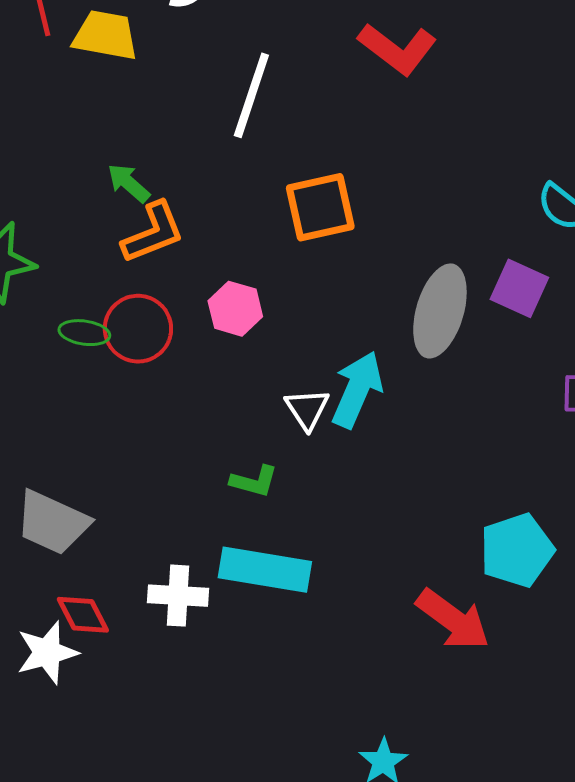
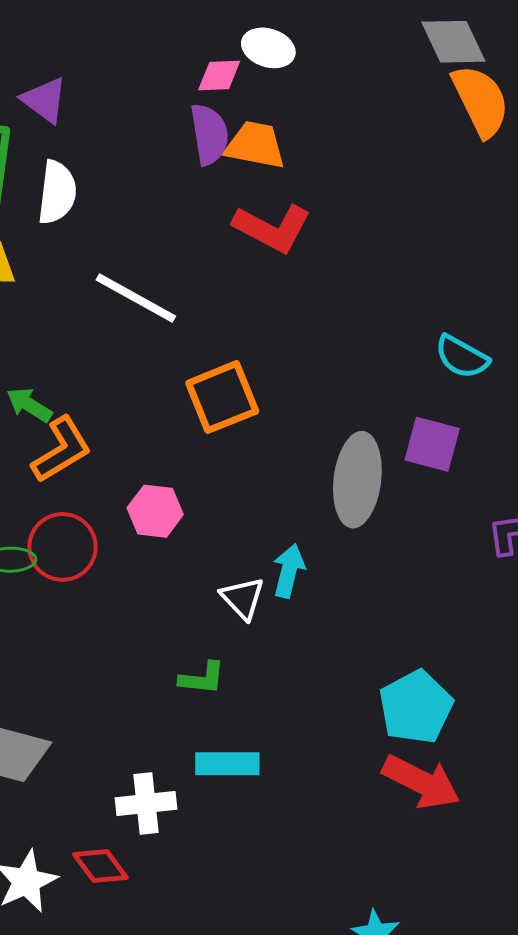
white line: (251, 95) -> (136, 298), turned -70
cyan arrow: (357, 390) -> (289, 571), size x0.7
cyan pentagon: (517, 550) -> (416, 707), moved
cyan rectangle: (265, 570) -> (227, 764), size x0.7
red diamond: (83, 615) -> (100, 866), moved

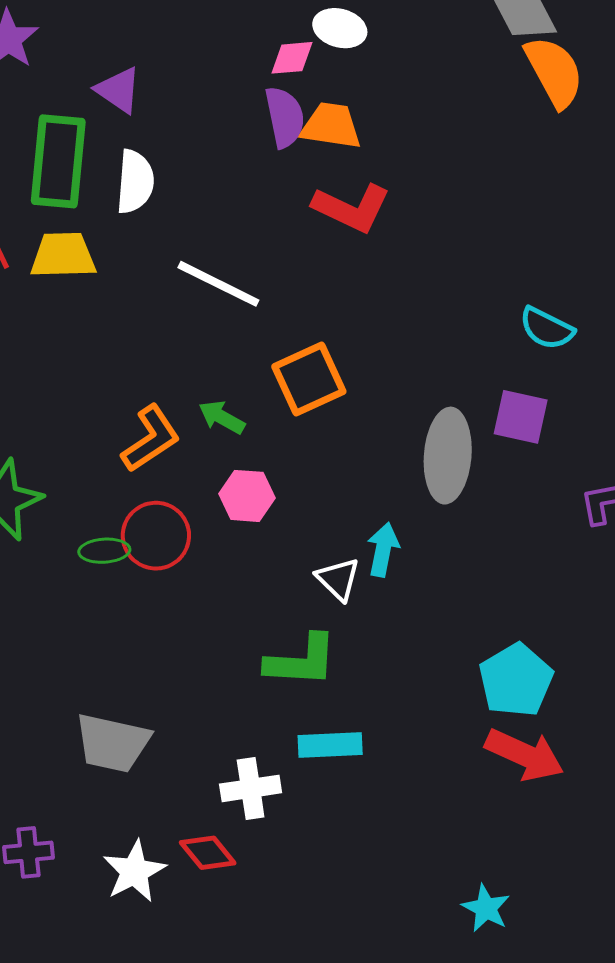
green arrow: (29, 405) -> (222, 417), moved
green L-shape: (202, 678) -> (301, 661), size x1.6

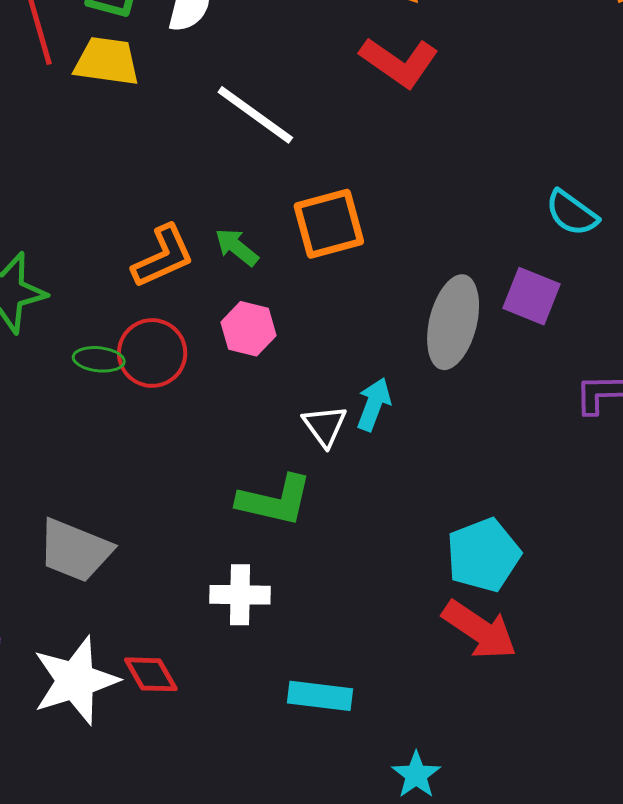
cyan rectangle: (330, 745) -> (320, 696), moved
white cross: (251, 788) -> (240, 595), moved
white star: (134, 871) -> (75, 681), size x1.4

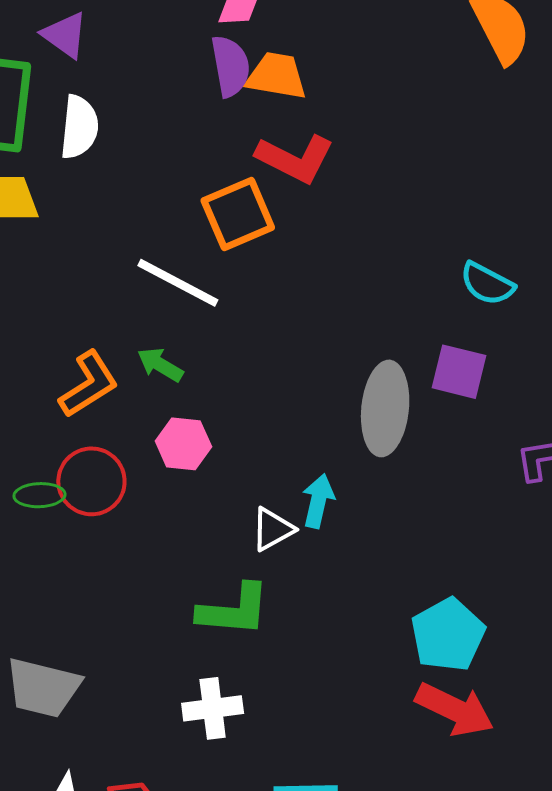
white line: (255, 115) -> (178, 283), moved
orange square: (329, 224) -> (238, 214), moved
white triangle: (325, 426) -> (273, 529), turned 45

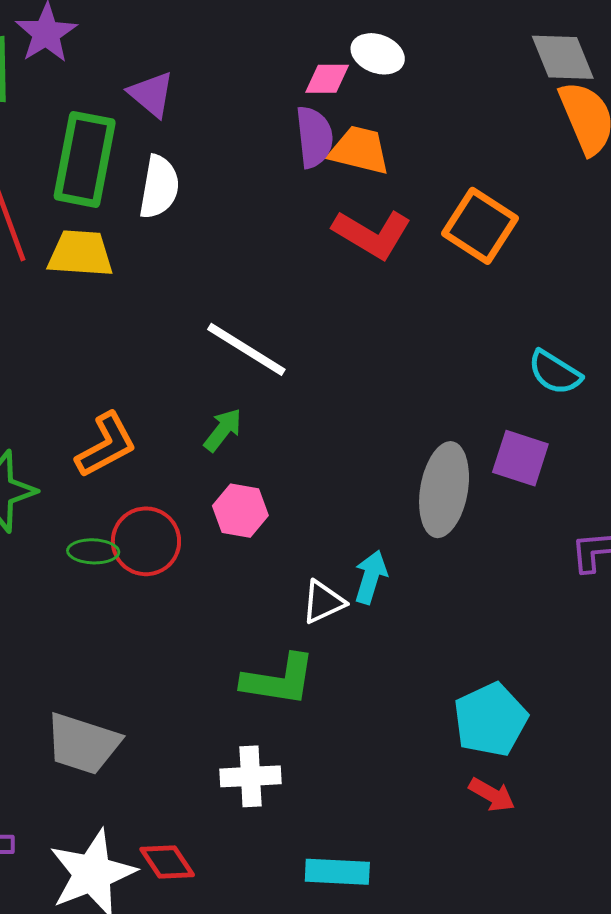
orange square: (238, 214) -> (480, 226), moved, turned -38
green arrow: (160, 365) -> (223, 430), turned 93
orange L-shape: (89, 384) -> (106, 445), moved
red arrow: (455, 709) -> (492, 795), size x0.6

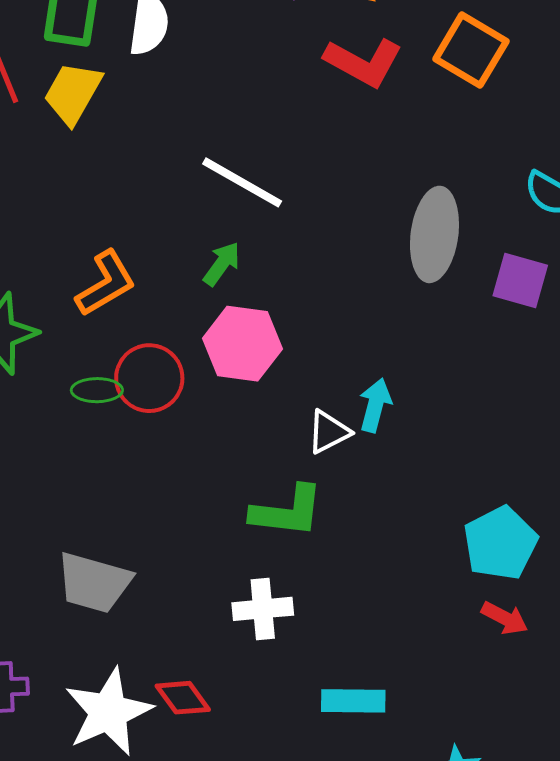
yellow trapezoid: (80, 254) -> (73, 93), turned -62
gray ellipse: (444, 490) -> (434, 234), moved
pink hexagon: (240, 511) -> (242, 344), size x1.4

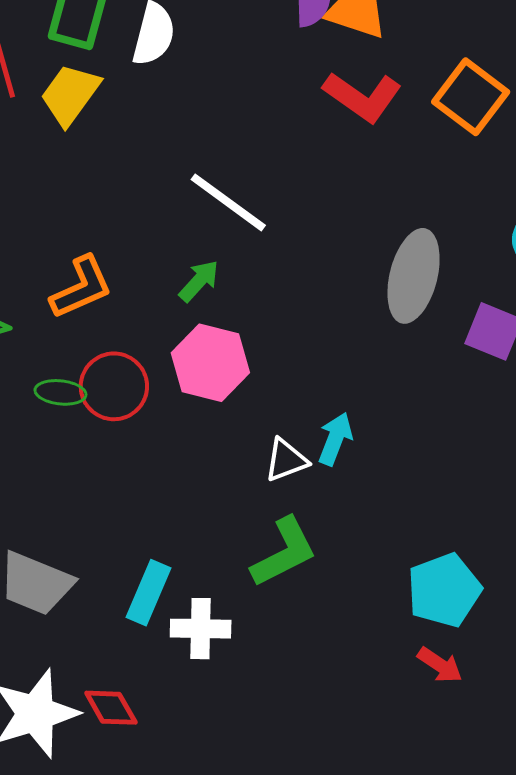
green L-shape: (287, 511) -> (284, 552), moved, turned -40
cyan rectangle: (353, 701) -> (148, 593), moved, turned -74

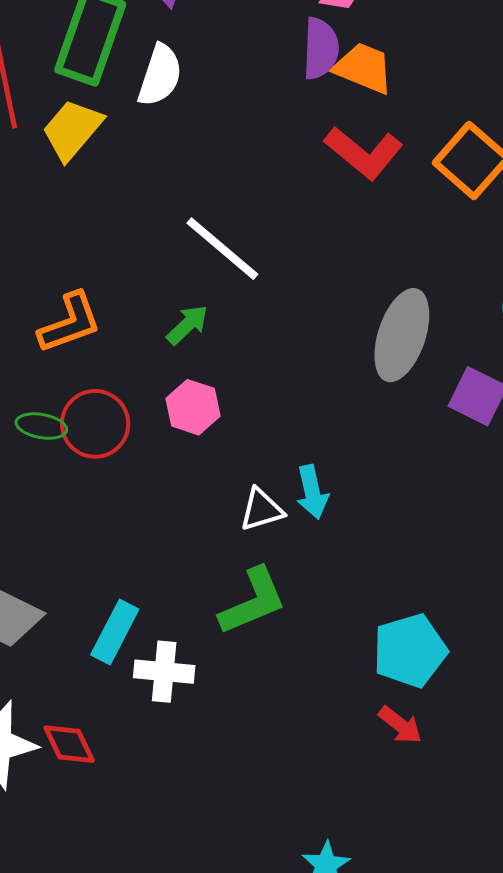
pink hexagon: (210, 363) -> (193, 407), size x0.7
cyan arrow: (335, 439) -> (312, 492), turned 142

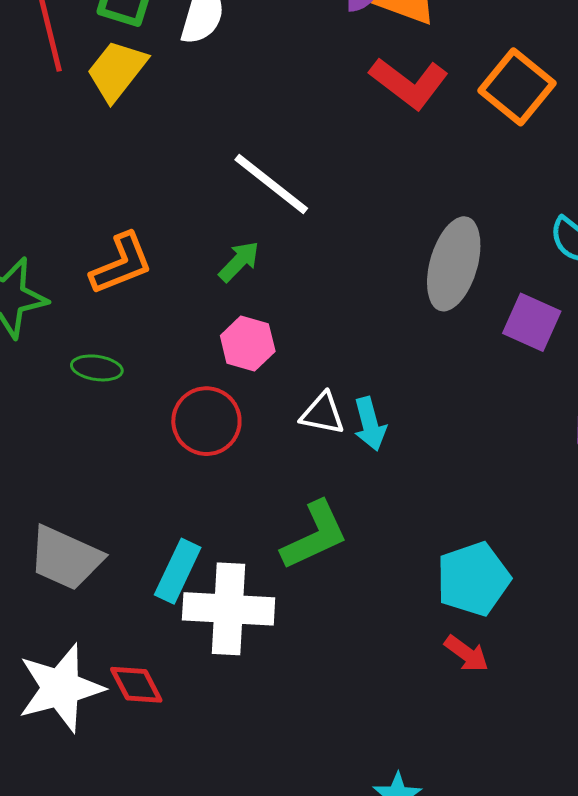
red circle: (95, 424) -> (206, 421), moved
white triangle: (262, 510) -> (323, 414), moved, turned 30
white cross: (164, 672) -> (229, 609), size x1.5

